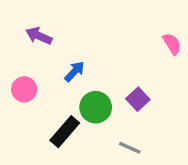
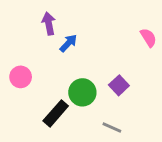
purple arrow: (39, 36) -> (49, 24), moved, turned 55
blue arrow: (75, 71) -> (68, 43), moved

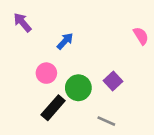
purple arrow: (49, 24) -> (22, 23), moved, turned -30
pink circle: (21, 77) -> (46, 73), moved

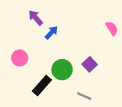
purple arrow: (22, 23) -> (36, 18), moved
pink circle: (46, 73) -> (20, 58), moved

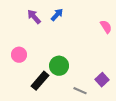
blue arrow: (51, 33) -> (57, 15), moved
purple square: (90, 64) -> (102, 80), moved

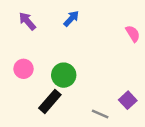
purple arrow: (34, 17) -> (27, 21), moved
green circle: (59, 66) -> (64, 75), moved

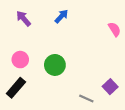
black rectangle: (50, 101) -> (16, 88), moved

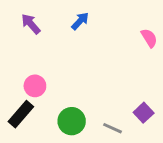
pink circle: (20, 60) -> (35, 86), moved
green circle: (55, 65) -> (72, 121), moved

